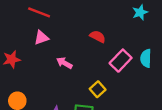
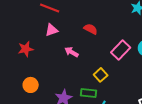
red semicircle: (98, 36) -> (91, 29), moved

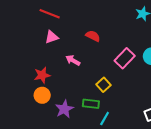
red star: (26, 49) -> (42, 75), moved
orange circle: (31, 85) -> (42, 95), moved

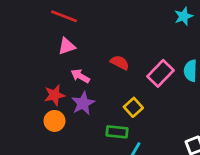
red semicircle: (93, 36) -> (120, 63), moved
pink arrow: (73, 60) -> (80, 76), moved
purple star: (64, 109) -> (83, 103), moved

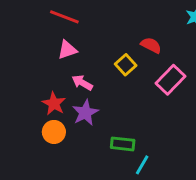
red semicircle: (120, 63) -> (151, 45), moved
red star: (55, 95) -> (54, 104), turned -30
yellow square: (133, 107) -> (126, 65), moved

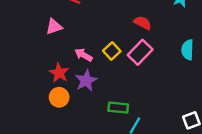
pink triangle: (67, 50) -> (54, 27), moved
yellow square: (126, 65) -> (112, 51), moved
pink rectangle: (170, 80) -> (140, 52), moved

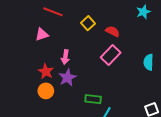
cyan semicircle: (188, 50) -> (149, 62), moved
yellow square: (112, 51) -> (88, 23), moved
pink arrow: (83, 55) -> (65, 57), turned -112

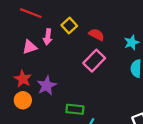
cyan star: (143, 12) -> (132, 43), moved
pink triangle: (42, 34) -> (30, 47), moved
pink arrow: (65, 57) -> (48, 37), moved

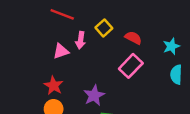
purple star: (47, 86) -> (94, 95), moved

